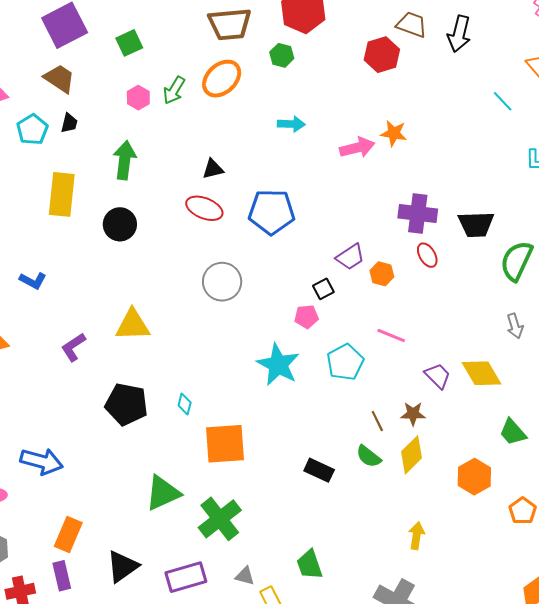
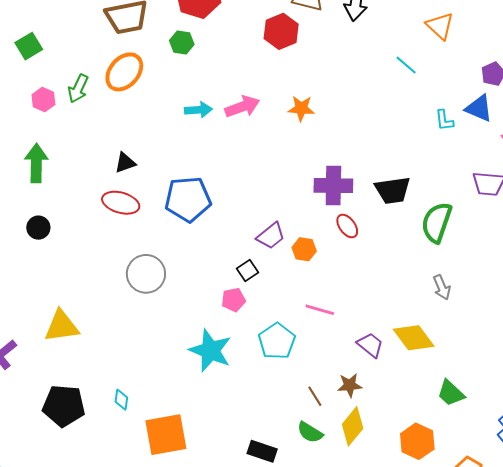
pink arrow: (357, 148) -> (242, 107), moved
black circle: (120, 224) -> (38, 228), size x0.7

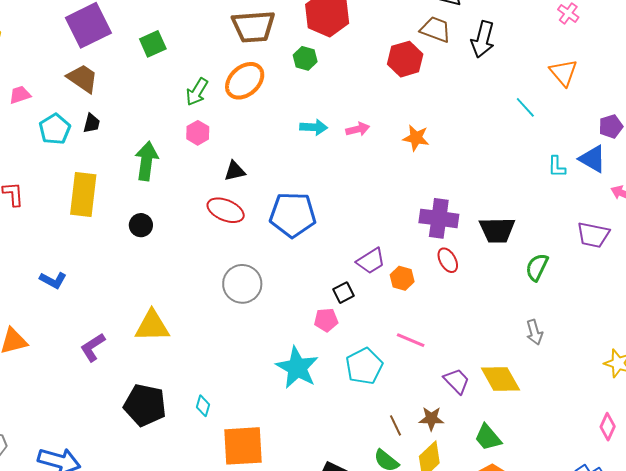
pink hexagon: (43, 100) -> (198, 133), moved
pink arrow: (242, 107) -> (358, 129), size x0.7
green semicircle: (437, 222) -> (537, 267), size x0.7
green trapezoid: (451, 393) -> (488, 437), moved

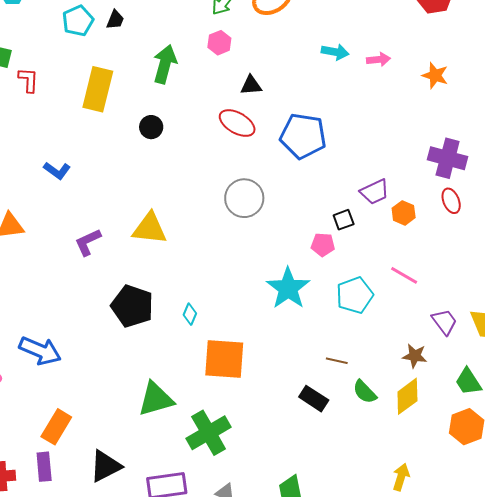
brown line: (396, 425) -> (337, 361), moved, turned -60

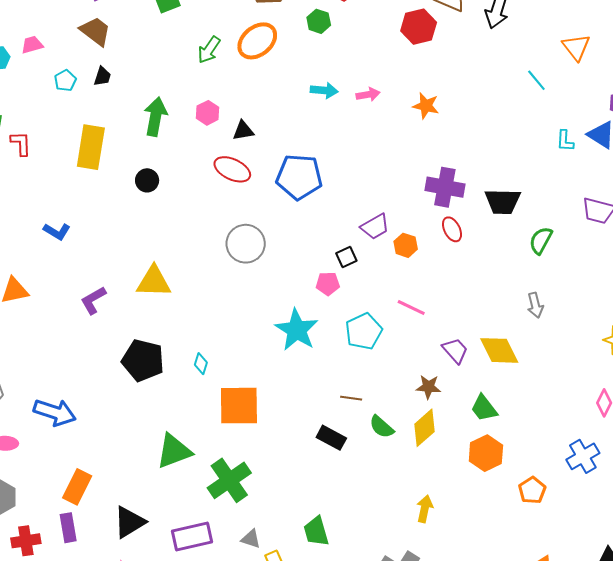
cyan pentagon: (78, 21) -> (65, 81), size x0.7
pink hexagon: (219, 43) -> (208, 113), moved

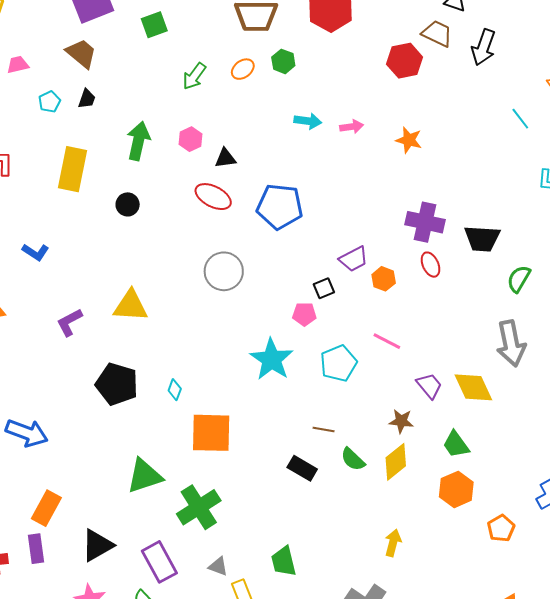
green hexagon: (319, 21) -> (283, 61), moved
orange ellipse: (257, 41) -> (243, 69), size x0.6
gray arrow: (535, 305) -> (511, 343), size x1.8
purple rectangle: (192, 537) -> (159, 562), turned 72

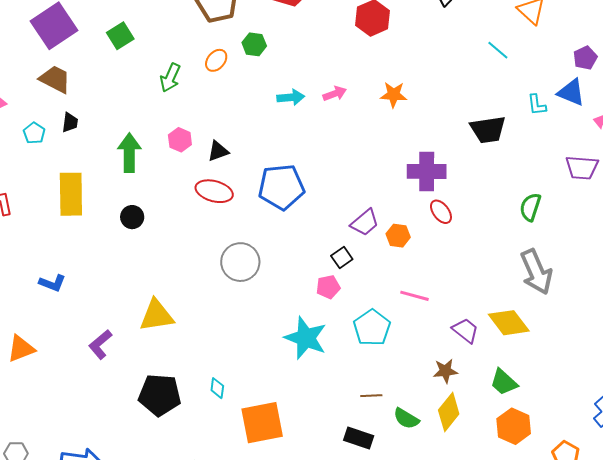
black trapezoid: (482, 239) -> (488, 130), moved

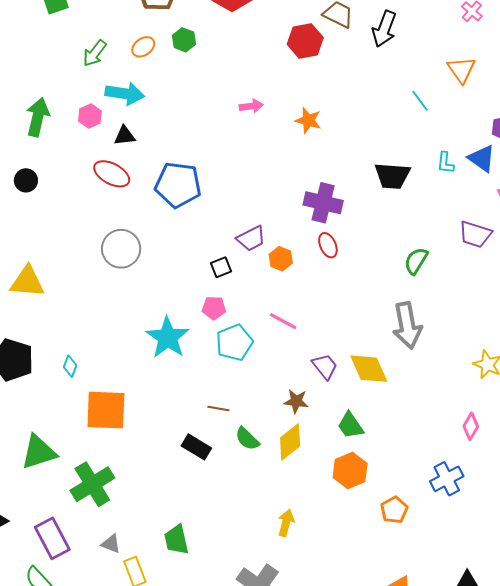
cyan arrow: (291, 97) -> (125, 94), moved, size x1.4
pink pentagon: (328, 287) -> (214, 308), moved

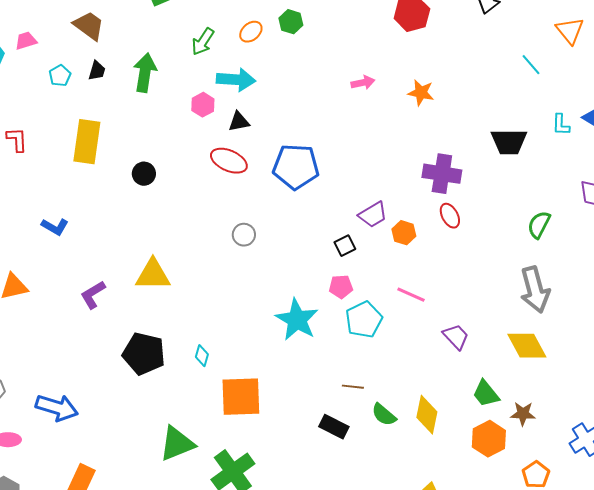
green arrow: (38, 117) -> (145, 73), moved
gray circle: (121, 249) -> (244, 235), size x0.6
yellow diamond: (369, 369) -> (527, 346), moved
brown star: (296, 401) -> (523, 414), moved
yellow diamond: (290, 442) -> (427, 415), turned -36

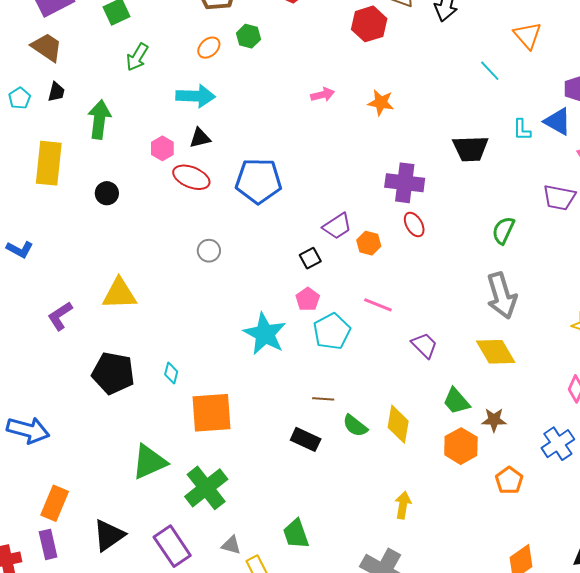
green arrow: (203, 42) -> (137, 57), moved
green arrow: (145, 73) -> (99, 119), moved
pink hexagon: (203, 105) -> (162, 148), moved
pink pentagon: (341, 287) -> (308, 299), turned -30

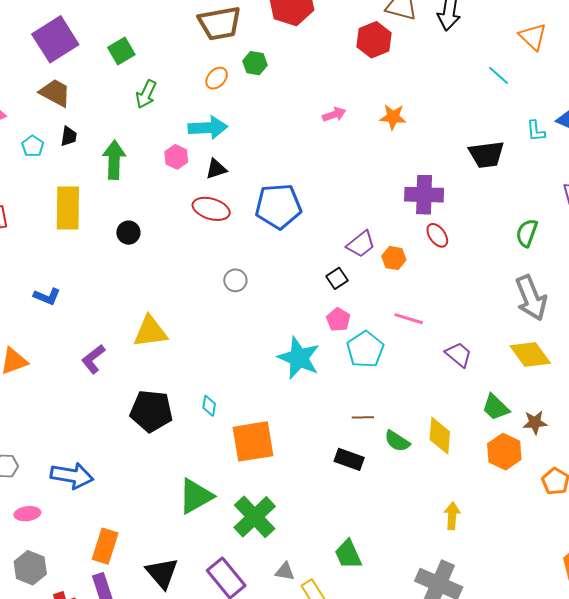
pink hexagon: (162, 148) -> (176, 157), moved
black triangle: (109, 535) -> (162, 573), turned -30

